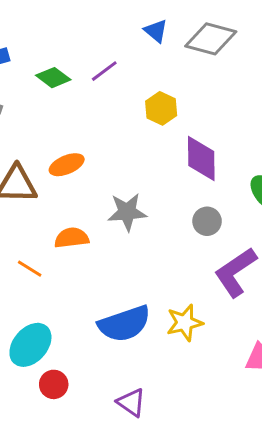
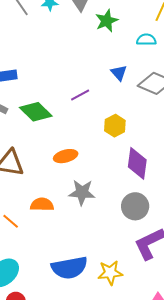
green diamond: (53, 78) -> (36, 112), moved, size x1.4
orange ellipse: (67, 165) -> (66, 156), moved
gray circle: (207, 221) -> (135, 206), size x1.4

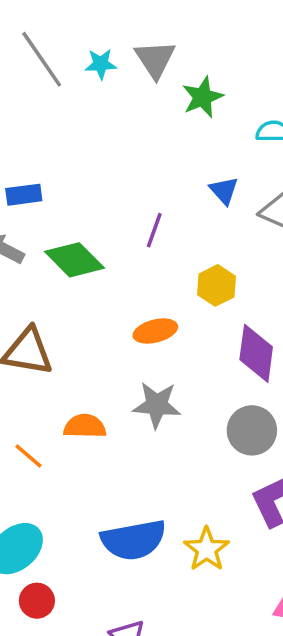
purple line: (80, 95) -> (154, 230), turned -42
orange ellipse: (66, 156) -> (155, 331), moved
yellow star: (110, 273) -> (207, 549), turned -30

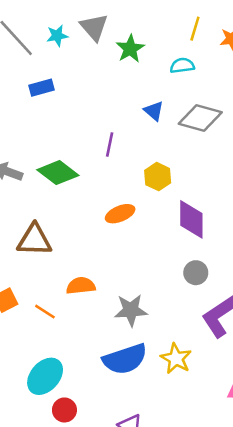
blue rectangle: (24, 195) -> (42, 88), moved
gray star: (157, 405) -> (131, 310), moved
gray circle: (252, 430) -> (196, 273), size x0.7

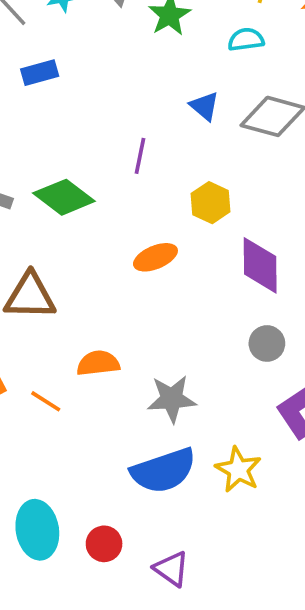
cyan ellipse: (45, 376) -> (37, 530), moved, turned -51
red circle: (64, 410) -> (104, 544), moved

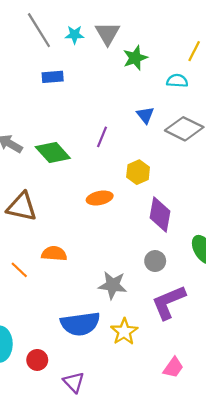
gray star: (172, 399) -> (113, 285), moved

